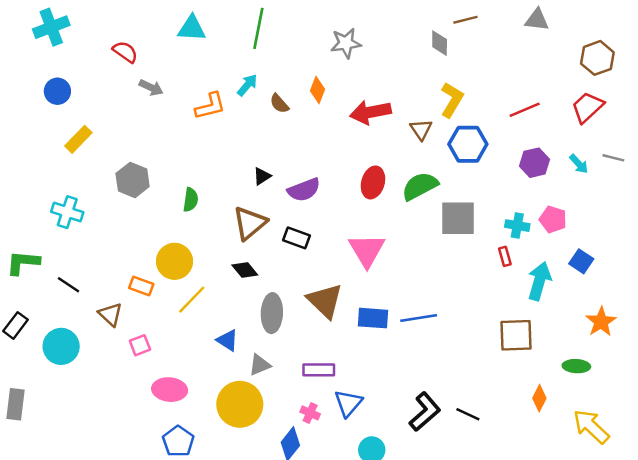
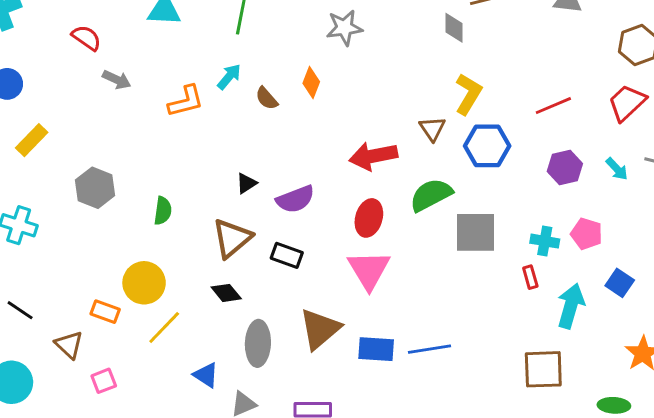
red arrow: (371, 112) -> (373, 156), moved
red ellipse: (373, 182) -> (369, 218), moved
brown triangle: (325, 301) -> (320, 329), turned 36

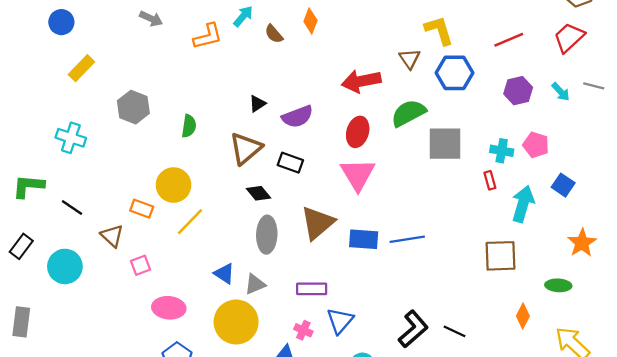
yellow L-shape: (468, 94) -> (439, 30), turned -48
black diamond: (226, 293) -> (259, 193), moved
blue triangle: (206, 375) -> (224, 274), moved

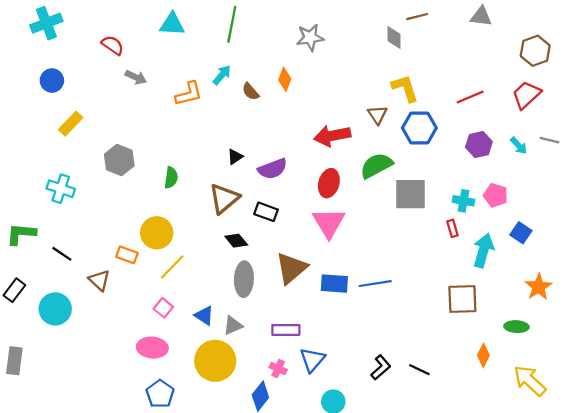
pink square: (140, 265) -> (163, 308), moved, turned -30
black L-shape: (413, 329) -> (381, 367), size x0.7

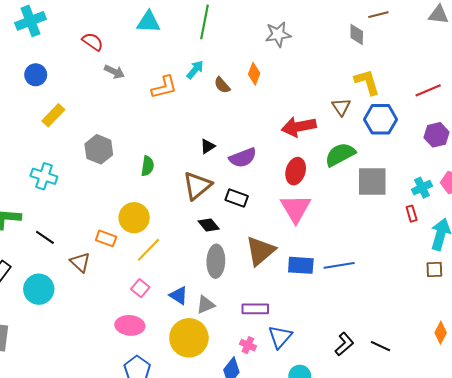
cyan cross: (463, 201) -> (422, 188), turned -36
brown square: (462, 299) -> (434, 269), moved, size x0.6

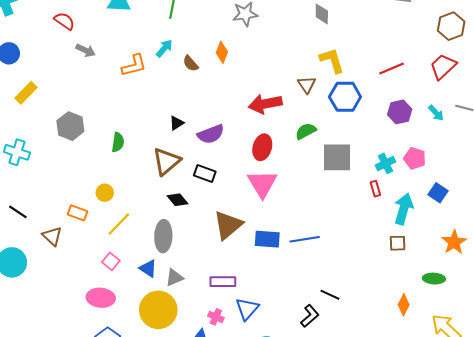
green semicircle: (340, 155) -> (306, 131), size x0.7
yellow circle: (134, 218) -> (105, 193), size x0.6
gray ellipse: (216, 261) -> (163, 236), moved
black line: (381, 346) -> (330, 295), moved

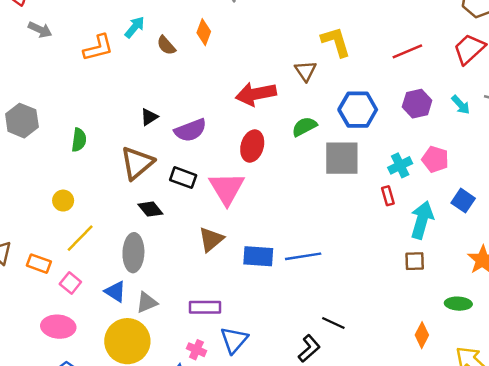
blue hexagon: (345, 97) -> (358, 110), moved
pink triangle: (262, 184) -> (227, 188), moved
orange rectangle: (77, 213) -> (39, 264), moved
brown triangle: (228, 225) -> (211, 239), size x0.7

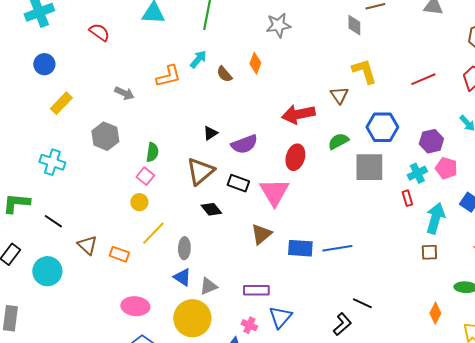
gray arrow: (40, 30) -> (124, 93), moved
purple hexagon: (417, 104) -> (431, 141), moved
gray ellipse: (133, 253) -> (184, 248), moved, size x0.7
pink square: (70, 283) -> (145, 176), moved

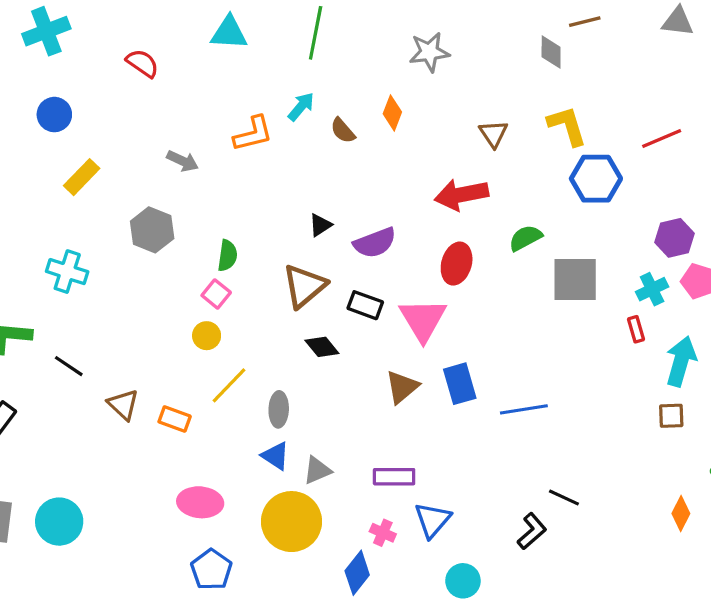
brown triangle: (339, 95) -> (493, 134), moved
blue hexagon: (382, 127) -> (596, 179), moved
blue rectangle: (300, 248) -> (460, 384), moved, turned 70
cyan circle: (47, 271) -> (59, 522), moved

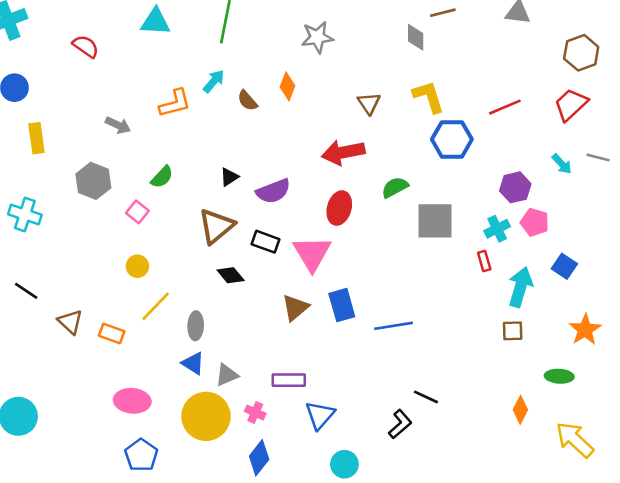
yellow rectangle: (82, 177) -> (36, 138), turned -52
green semicircle: (227, 256) -> (162, 177), moved, turned 35
pink square: (216, 294) -> (137, 212), moved
pink cross: (383, 533) -> (255, 412), moved

